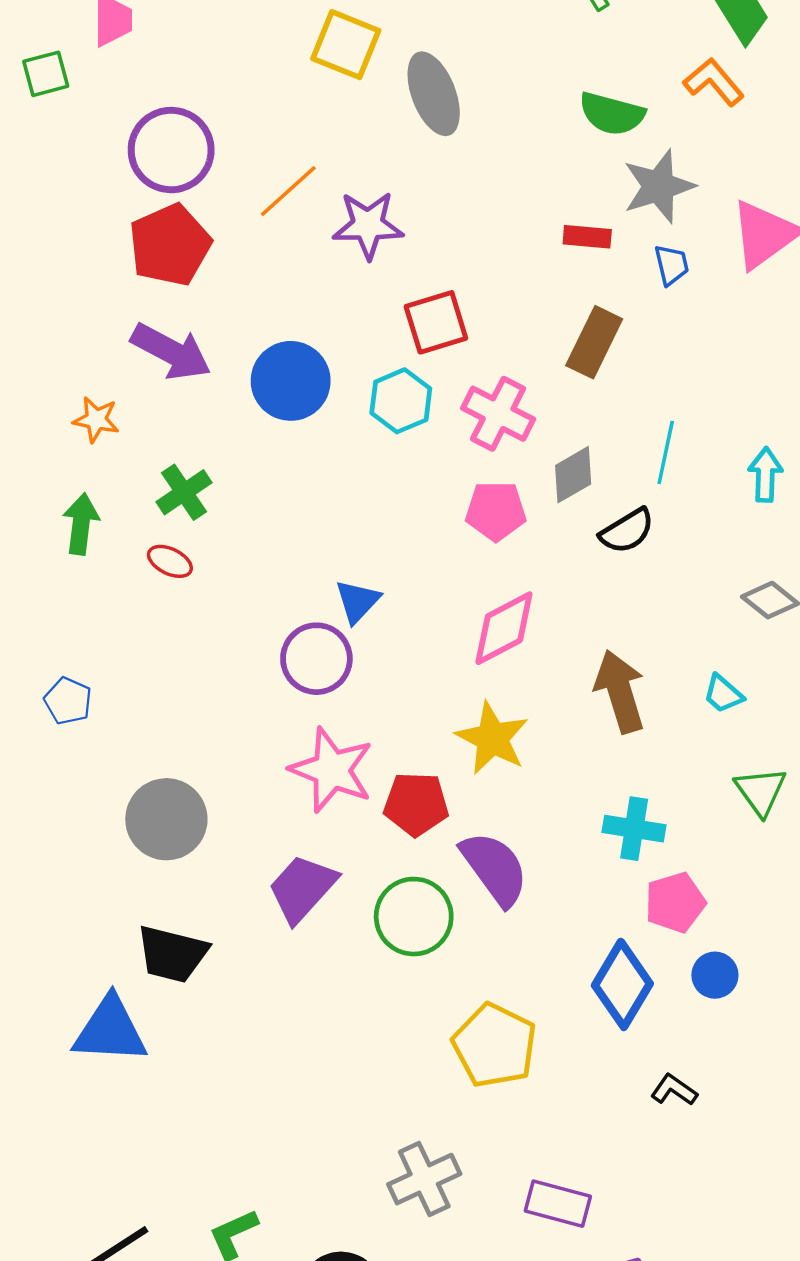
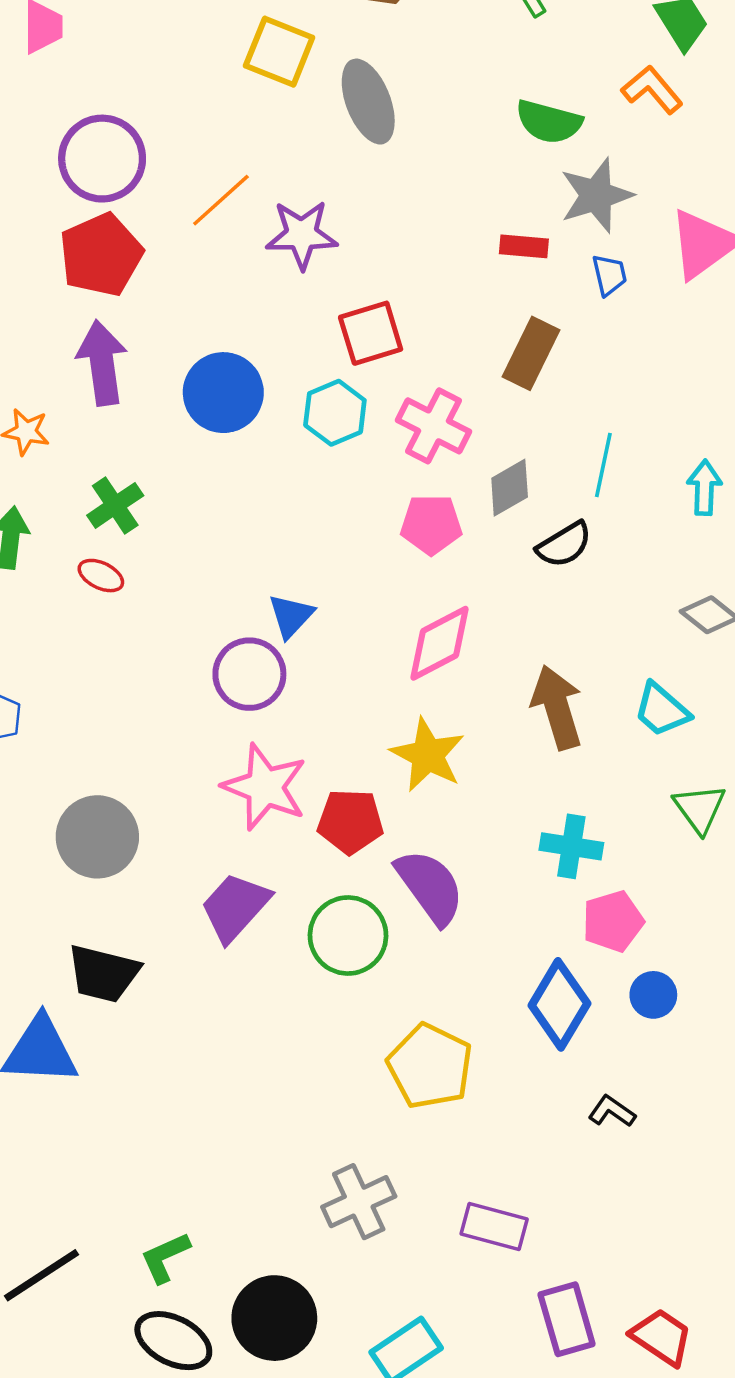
purple arrow: (171, 352) -> (102, 363), turned -126
cyan trapezoid: (723, 694) -> (662, 710), size x1.4

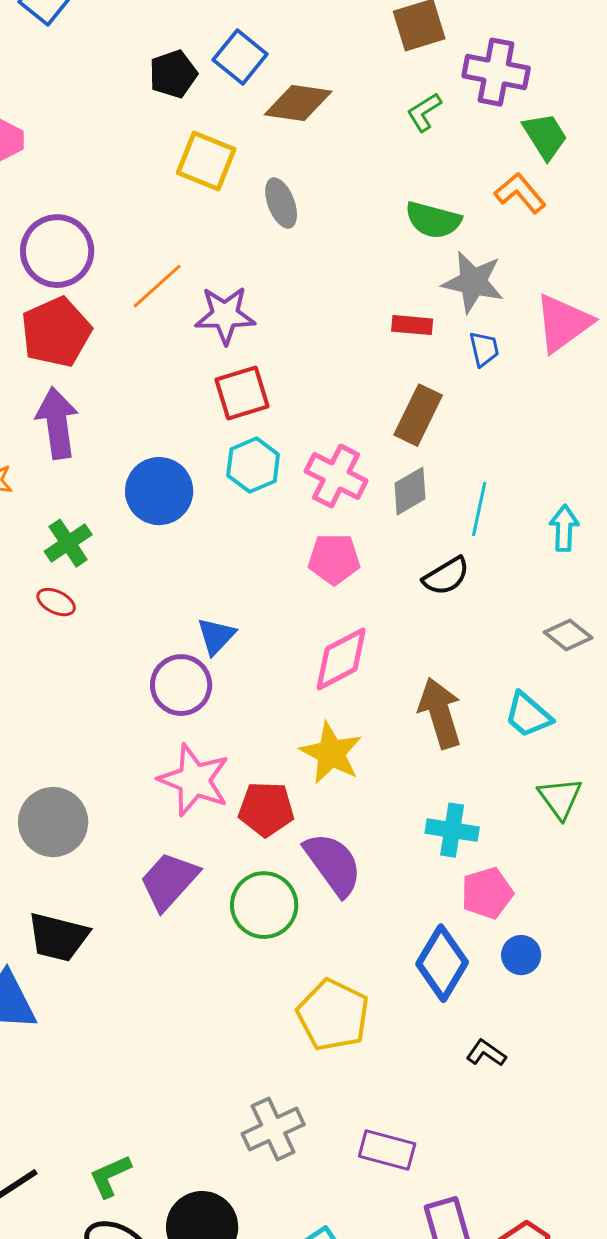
gray ellipse: (368, 102) -> (281, 203), size x0.7
gray star: (596, 195) -> (473, 282), turned 30
red square: (371, 333) -> (242, 393), moved
blue circle: (223, 393) -> (159, 491), moved
gray diamond: (510, 488) -> (410, 491), moved

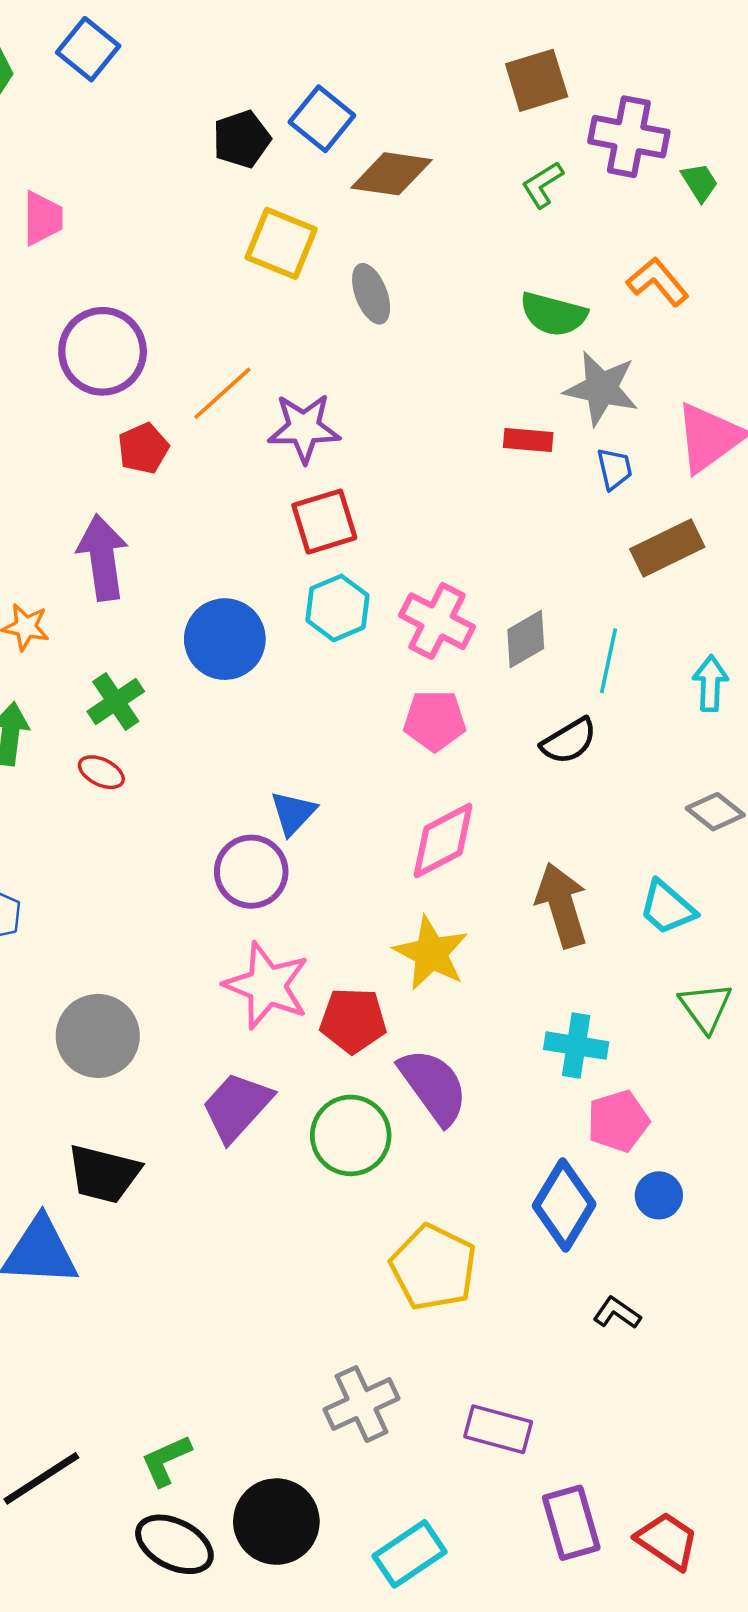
green trapezoid: (545, 136) -> (700, 182), moved, size x0.7
red pentagon: (56, 332) -> (143, 448), moved, size x0.6
brown rectangle: (418, 415) -> (667, 548), moved, turned 38

